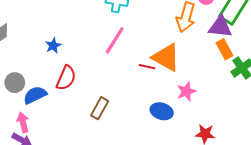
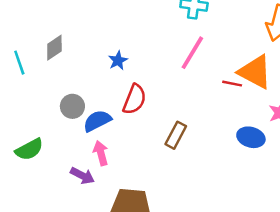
pink arrow: (23, 122) -> (101, 153), moved

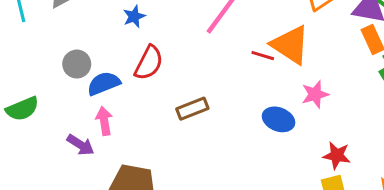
brown rectangle: (176, 135) -> (192, 109), turned 35

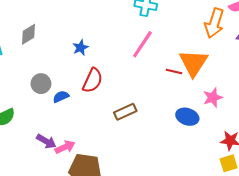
orange triangle: (290, 45) -> (193, 63), turned 32
blue semicircle: (104, 83) -> (61, 97), size x0.7
pink arrow: (104, 121) -> (65, 147), moved, turned 78

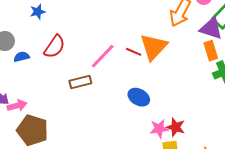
pink line: (142, 44) -> (103, 56), moved
blue star: (81, 48) -> (38, 12), moved
pink star: (213, 98) -> (159, 129), moved

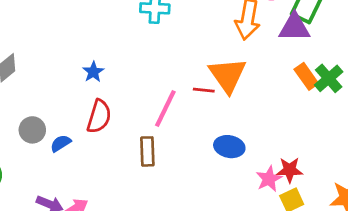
blue star: (38, 12) -> (93, 72), moved
orange rectangle: (211, 51) -> (306, 76), moved
brown rectangle: (80, 82) -> (147, 151), turned -60

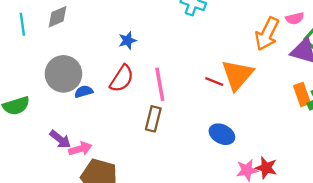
pink line: (165, 109) -> (160, 84), moved, turned -52
gray circle: (32, 130) -> (63, 74), size x1.6

